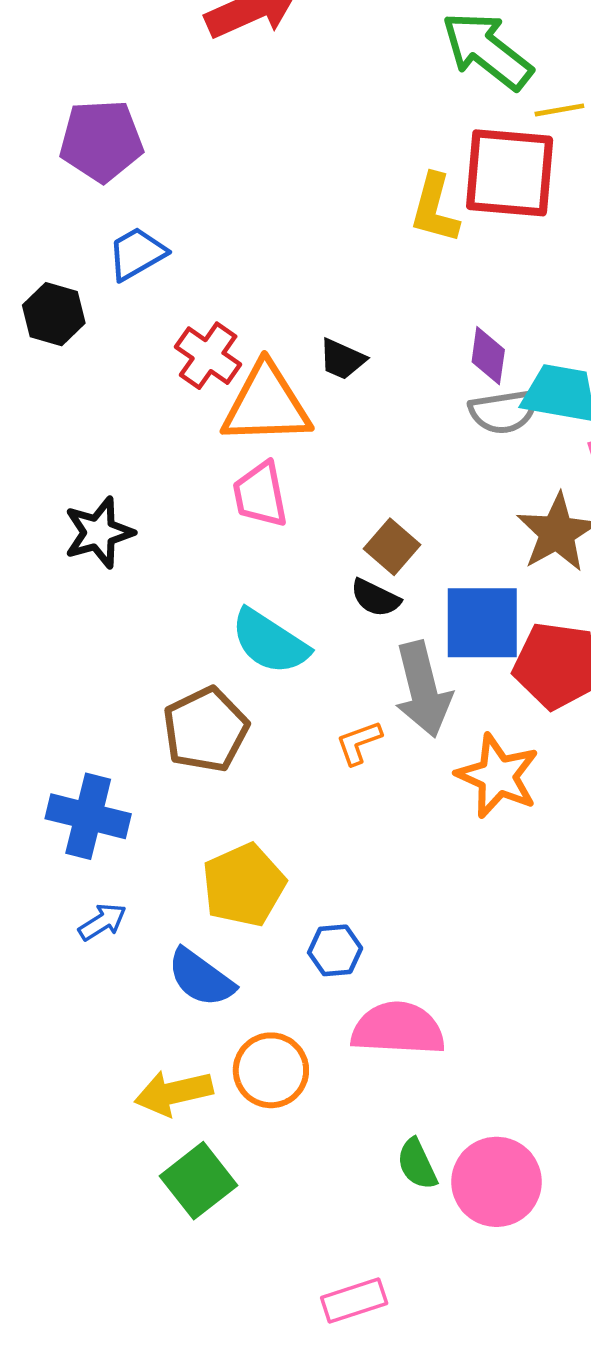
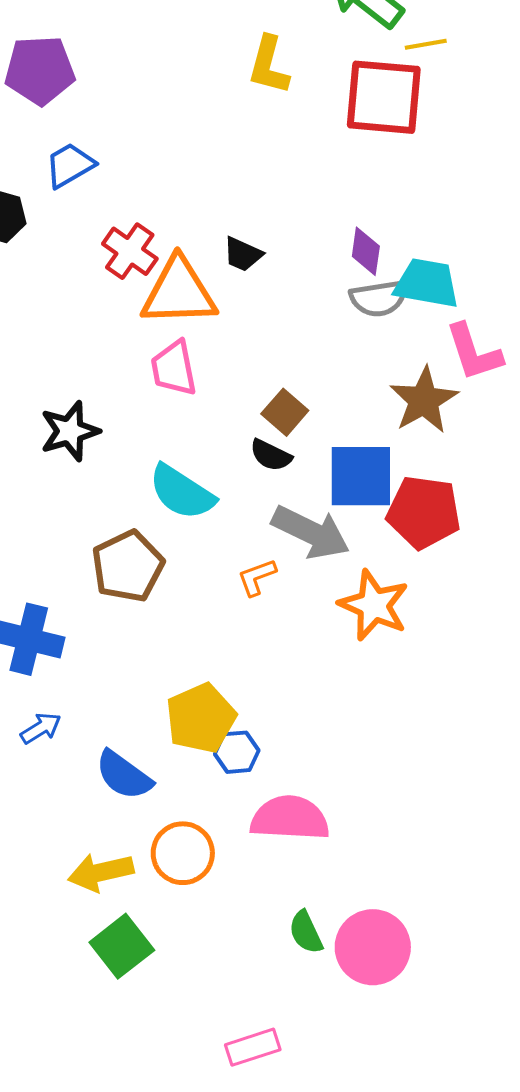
yellow L-shape: (435, 208) -> (269, 65), moved
black star: (99, 533) -> (70, 431), moved
gray arrow: (423, 689) -> (311, 532), turned -50
yellow pentagon: (244, 885) -> (201, 718), moved

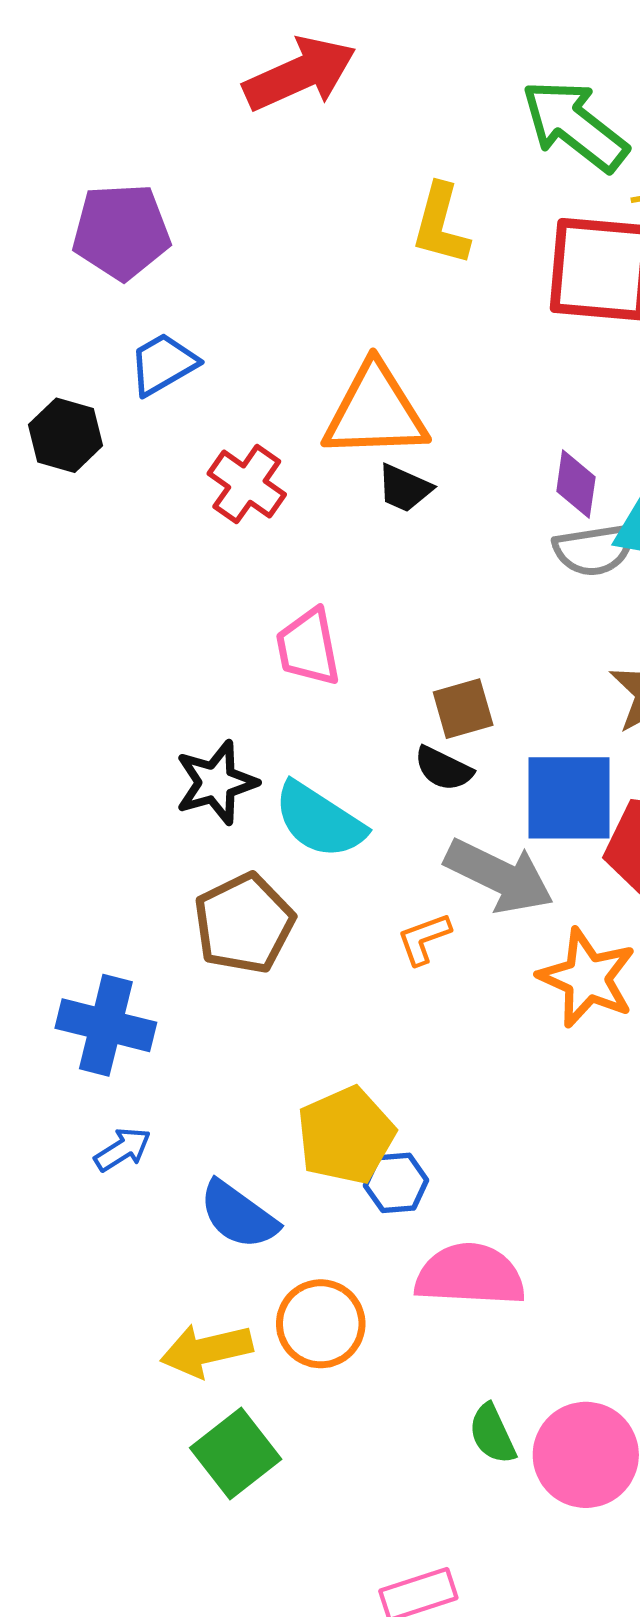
orange triangle: (179, 292) -> (375, 411), moved
brown square: (285, 412) -> (463, 709), turned 33
black star: (70, 431) -> (216, 783), moved

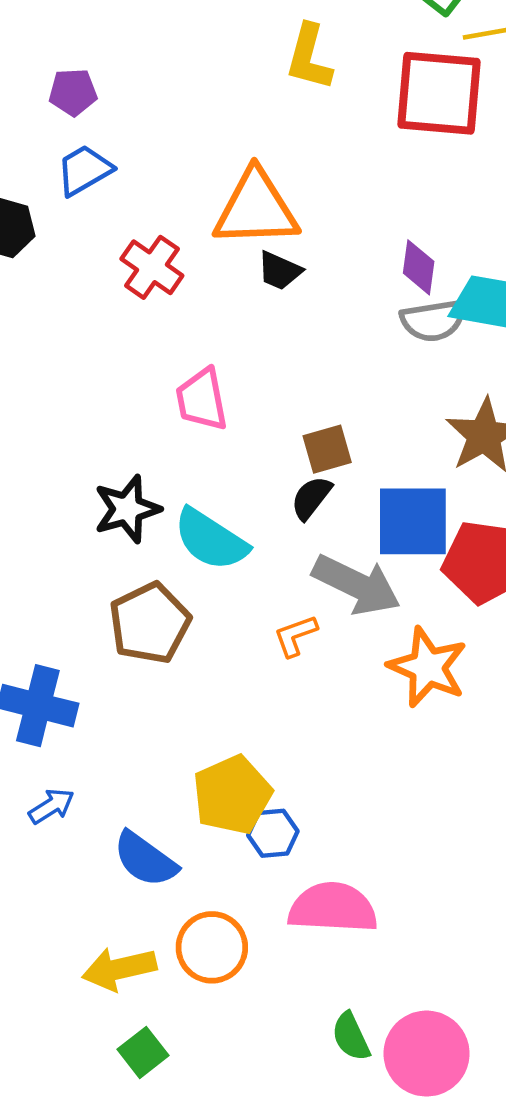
purple pentagon: (121, 232) -> (73, 92), moved, size x0.6
black semicircle: (443, 769) -> (311, 498), turned 102
green square: (236, 1453) -> (143, 1052), size x0.7

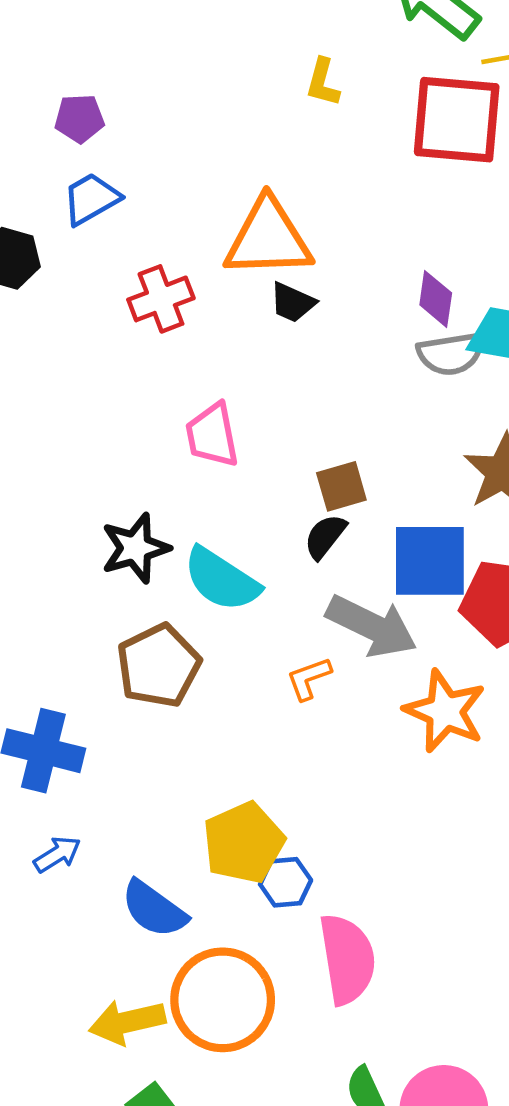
yellow L-shape: (309, 57) -> (323, 82), size x0.7
red cross: (152, 267) -> (161, 299), turned 34
pink semicircle: (333, 908) -> (347, 959), turned 78
orange circle: (212, 947) -> (223, 1000), size x1.4

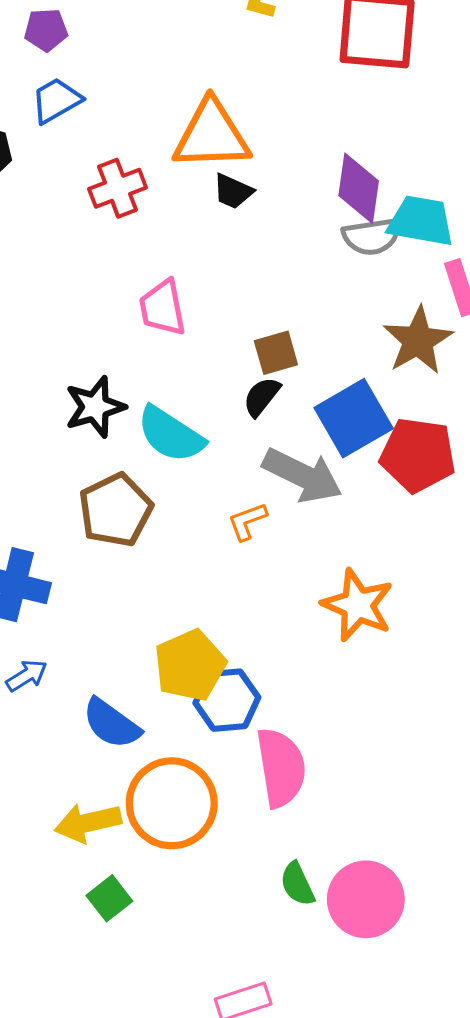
purple diamond: (436, 299) -> (359, 188), size x1.4
blue square: (430, 561) -> (354, 418), turned -30
orange star: (445, 711) -> (358, 605), moved
blue hexagon: (286, 882) -> (227, 700), size x1.4

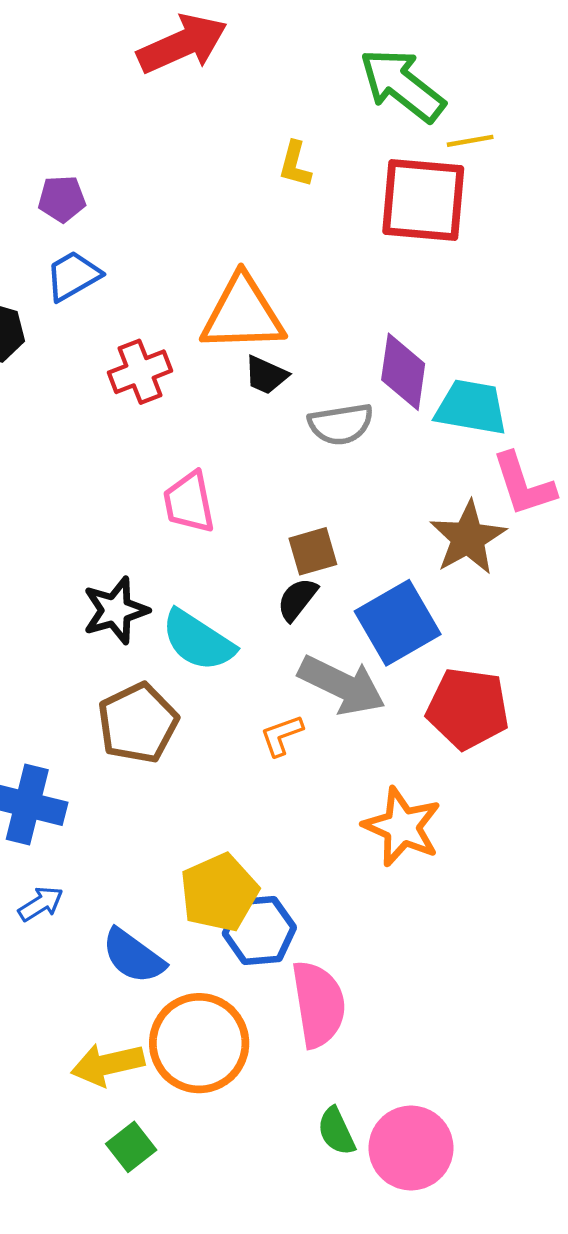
gray semicircle: (372, 236) -> (341, 424), moved
red pentagon: (418, 455) -> (468, 709), moved

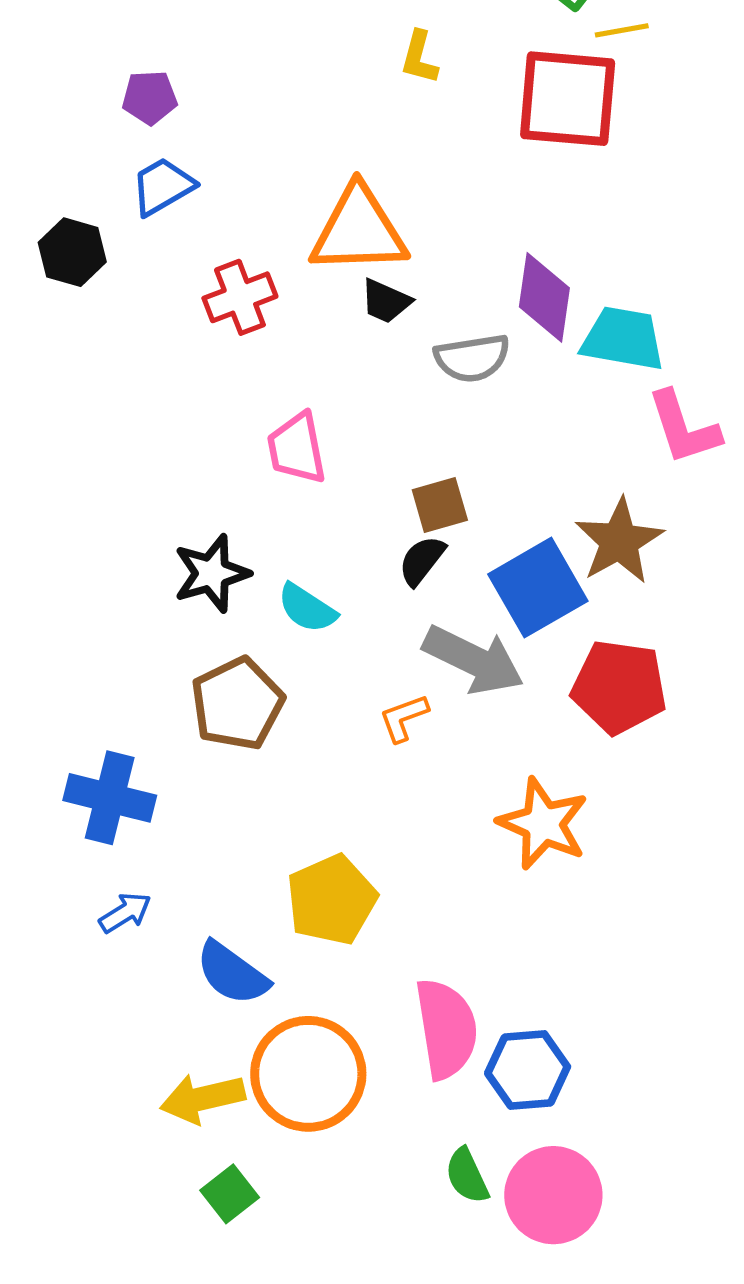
brown star: (468, 538) -> (619, 541), moved
cyan semicircle: (198, 641) -> (307, 608), size x0.7
blue hexagon: (259, 930) -> (528, 1070), moved

